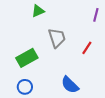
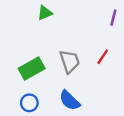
gray trapezoid: (57, 38) -> (70, 61), moved
blue semicircle: (70, 85) -> (70, 100), moved

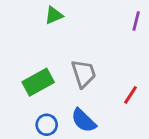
red line: (103, 57) -> (130, 95), moved
blue circle: (29, 103) -> (47, 125), moved

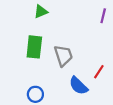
green rectangle: (38, 82) -> (34, 47), moved, turned -55
blue semicircle: (84, 120) -> (78, 86), moved

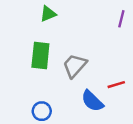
gray trapezoid: (63, 56) -> (75, 66), turned -120
red line: (99, 72) -> (116, 85), turned 40

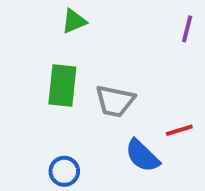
gray trapezoid: (75, 66) -> (115, 101), turned -120

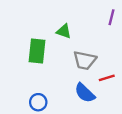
green triangle: (74, 21) -> (64, 31), moved, turned 42
gray trapezoid: (115, 101) -> (85, 60), moved

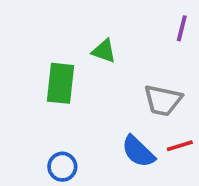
gray trapezoid: (85, 60) -> (163, 100), moved
red line: (107, 78) -> (180, 146), moved

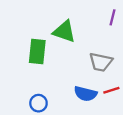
green triangle: (104, 51) -> (64, 31), size x1.5
blue semicircle: (138, 151) -> (85, 94), turned -30

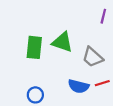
green triangle: (64, 31) -> (62, 42), moved
gray trapezoid: (101, 62) -> (93, 57), turned 30

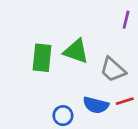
blue circle: (35, 95) -> (63, 116), moved

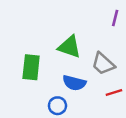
green rectangle: (42, 58) -> (31, 67), moved
blue semicircle: (96, 105) -> (74, 83), moved

